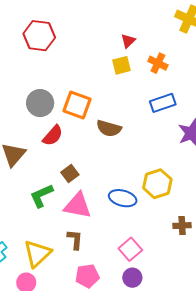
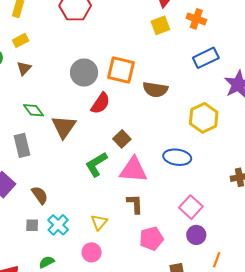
yellow hexagon: (157, 184) -> (204, 118), moved
yellow triangle: (37, 254) -> (99, 222), size x0.6

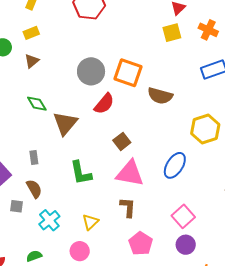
gray rectangle: (22, 145) -> (34, 158), moved, size x0.6
blue ellipse: (177, 157) -> (175, 165), turned -72
green L-shape: (96, 164) -> (81, 173), moved, turned -76
gray square: (32, 225) -> (16, 206), moved
pink pentagon: (151, 239) -> (141, 244), turned -30

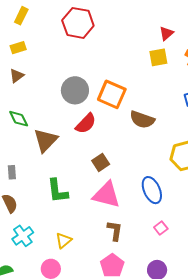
blue ellipse: (175, 165) -> (152, 190), turned -60
brown L-shape: (128, 207) -> (115, 231), moved
pink square: (183, 216) -> (161, 228), moved, size x0.6

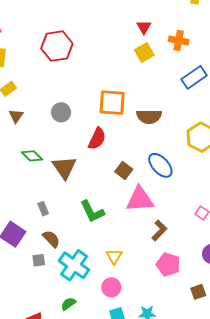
gray circle: (75, 90) -> (61, 112), moved, size x0.7
blue ellipse: (152, 190) -> (160, 165), moved
brown L-shape: (115, 231) -> (159, 230), turned 55
cyan cross: (23, 236) -> (74, 265), size x1.4

